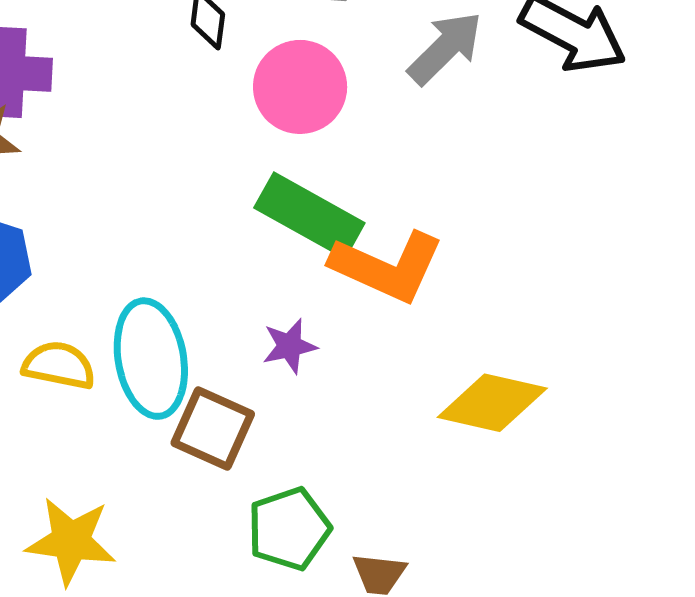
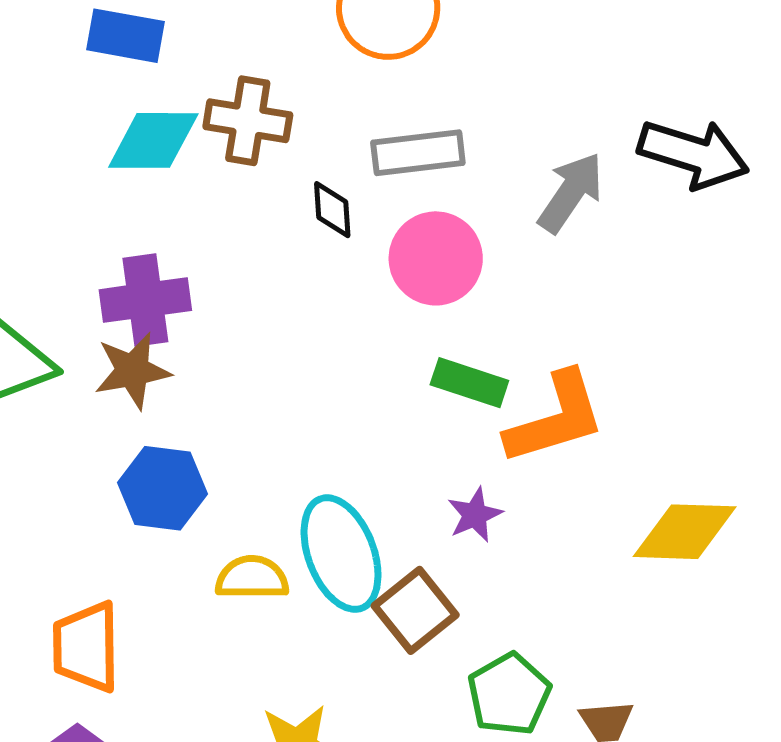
green rectangle: (309, 215) -> (469, 383), size x0.7
orange L-shape: (387, 267) -> (555, 418), turned -30
brown square: (213, 428) -> (415, 610), turned 38

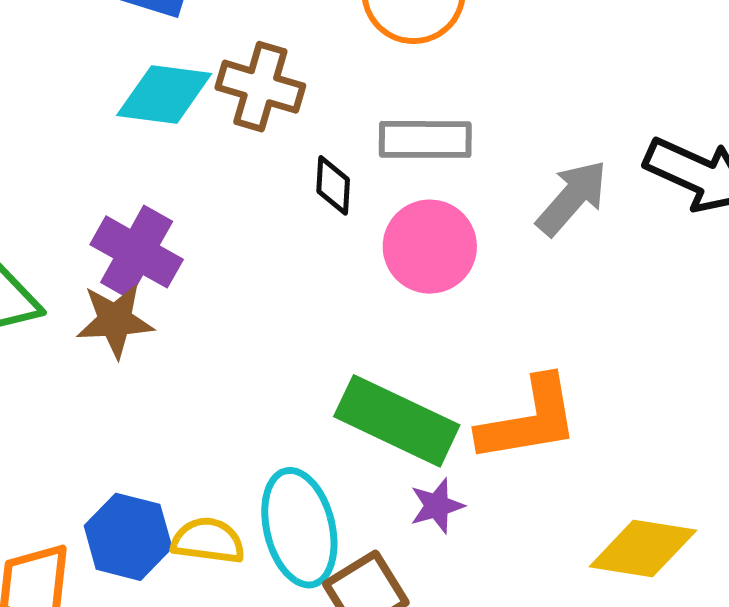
purple cross: (145, 300) -> (137, 252), turned 30
green rectangle: (469, 383) -> (397, 421), moved, size x1.6
blue hexagon: (163, 488) -> (128, 537), moved

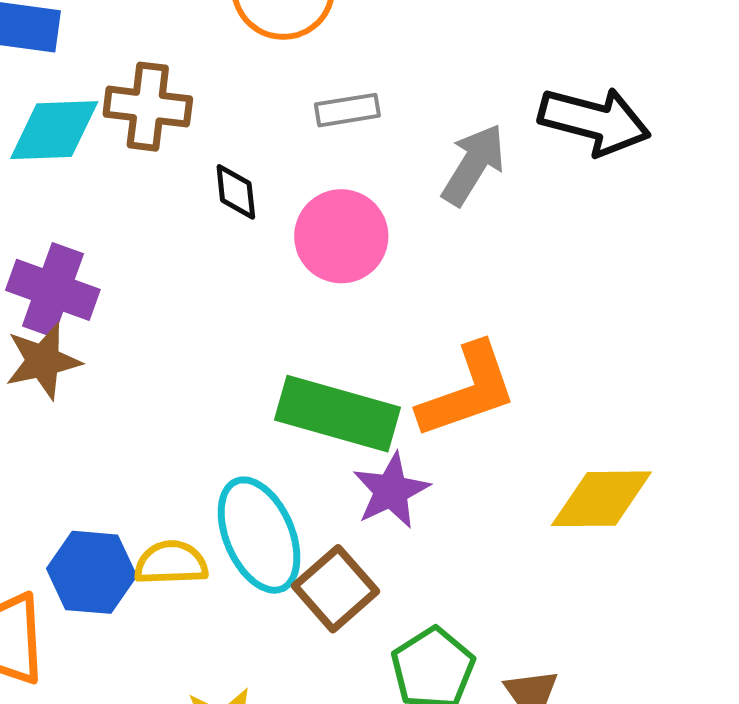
gray rectangle: (425, 139) -> (347, 110), moved, size x0.7
purple star: (437, 506) -> (391, 491), size x1.4

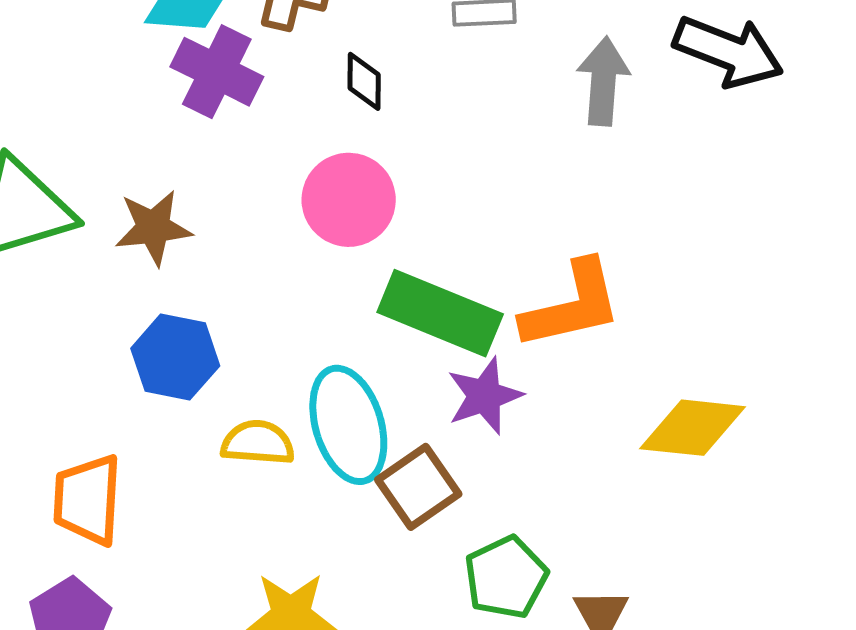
gray arrow: (473, 165) -> (603, 81), turned -34
pink circle: (341, 236) -> (349, 200), moved
purple cross: (53, 290) -> (217, 72), moved
blue hexagon: (92, 572) -> (175, 357), moved

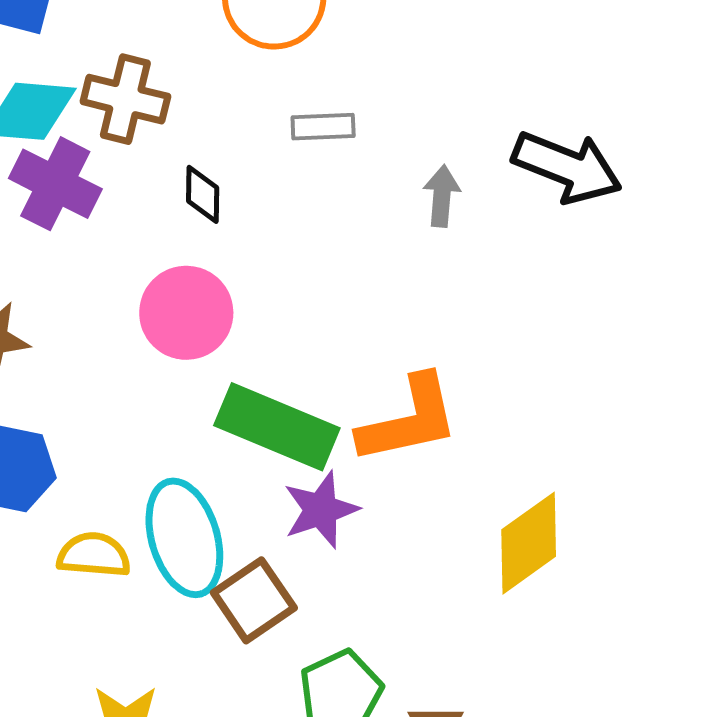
gray arrow: (603, 81) -> (442, 196), size x0.7
yellow diamond: (693, 428) -> (529, 543), turned -42

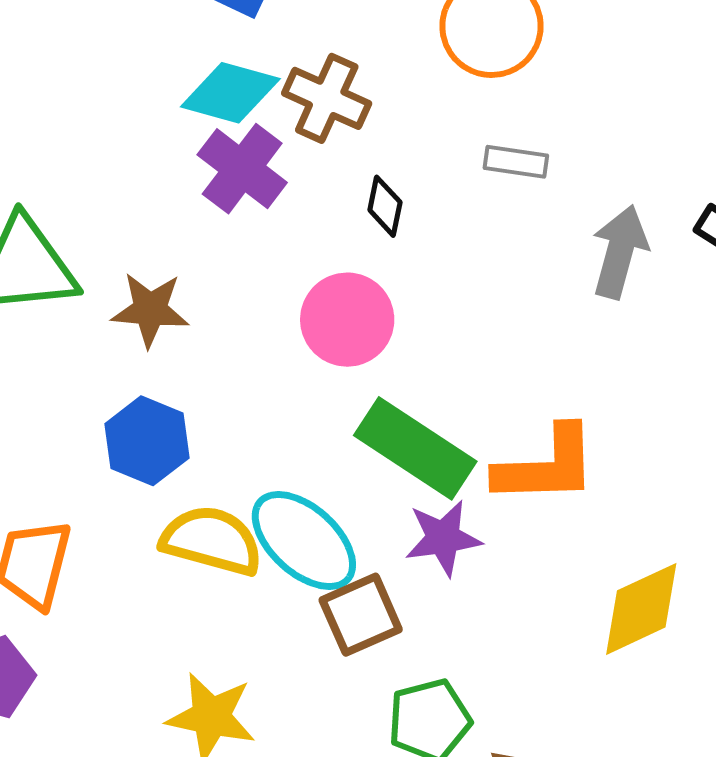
gray arrow: (442, 196) -> (620, 252), size x1.5
cyan ellipse: (184, 538) -> (304, 541), turned -42
yellow semicircle: (94, 555) -> (212, 541), size x1.4

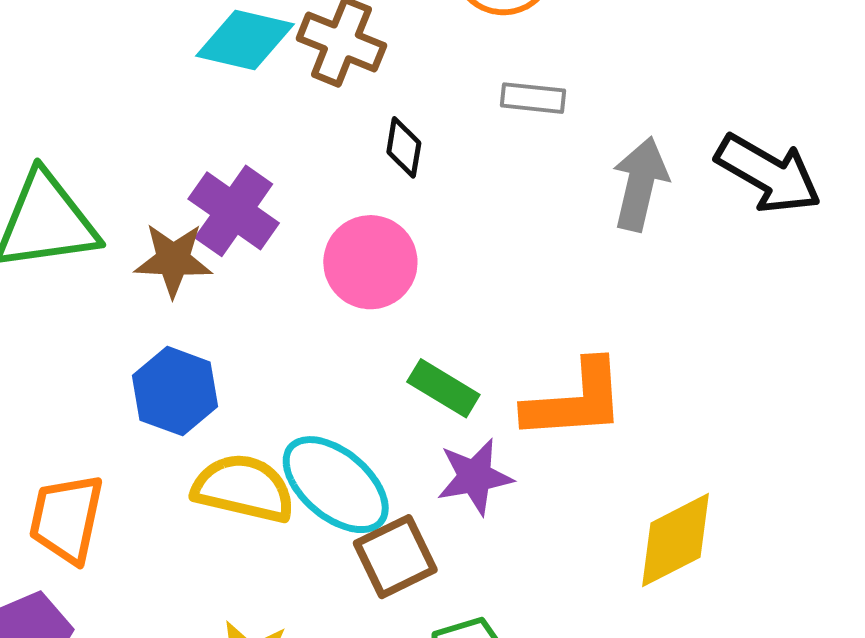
purple cross: (242, 169) -> (234, 211), moved
green rectangle: (415, 448) -> (443, 388), size x0.6

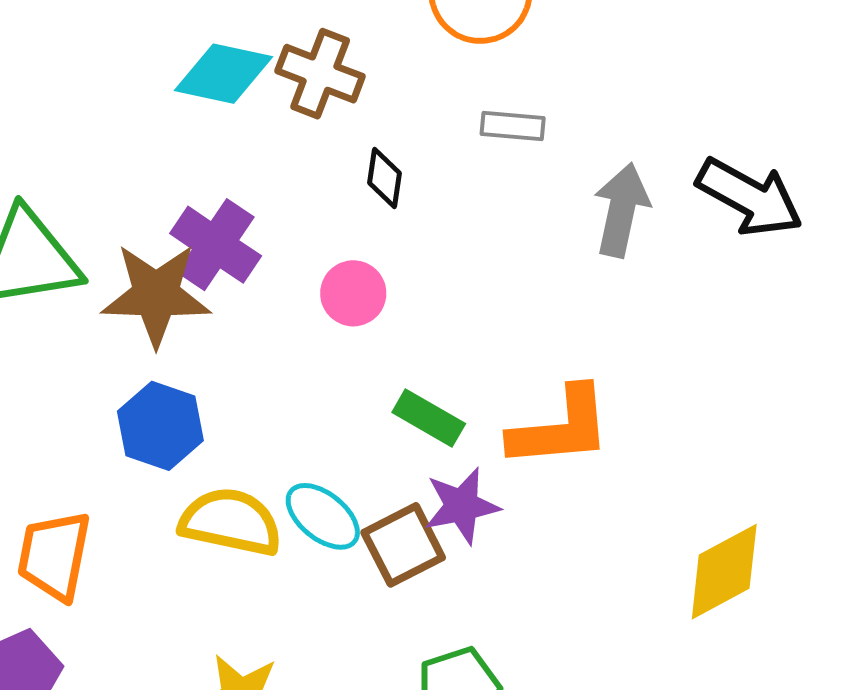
brown star: (173, 260) -> (156, 295), size x1.4
pink circle: (370, 262) -> (353, 293), size x0.7
cyan ellipse: (336, 485) -> (323, 516), size x0.7
yellow diamond: (675, 540) -> (724, 572), moved
brown square: (395, 557) -> (403, 545), moved

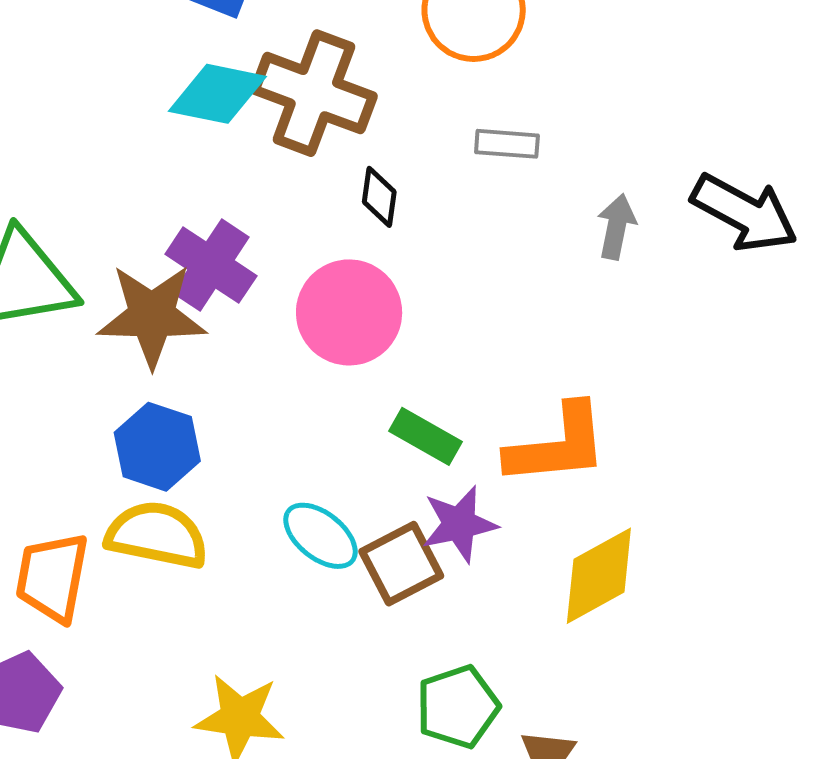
brown cross: (320, 74) -> (314, 93), size x1.4
gray arrow: (621, 210) -> (616, 227), size x0.7
pink circle: (353, 293) -> (349, 312), size x1.6
yellow semicircle: (231, 522) -> (157, 535), moved
yellow diamond: (724, 572) -> (599, 576), moved

